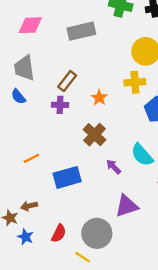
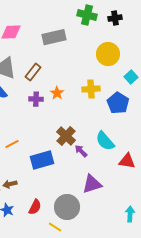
brown rectangle: (67, 81) -> (33, 72), moved
yellow cross: (135, 82) -> (91, 89), moved
orange star: (99, 98) -> (57, 93), moved
brown cross: (94, 135) -> (66, 136), moved

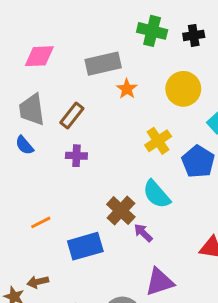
yellow cross: (91, 89) -> (158, 141), turned -30
orange star: (57, 93) -> (127, 89), moved
cyan semicircle: (105, 141) -> (157, 194), moved

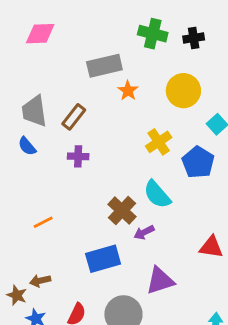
pink diamond: (39, 56) -> (40, 34), moved
purple arrow: (143, 233) -> (144, 232), turned -72
blue rectangle: (85, 246) -> (103, 259), moved

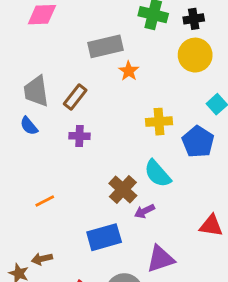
yellow circle: (183, 91) -> (195, 55), moved
yellow cross: (159, 142) -> (159, 122), turned 30

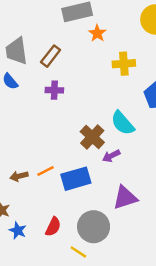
yellow cross: (159, 122) -> (124, 64), moved
orange line: (45, 201) -> (46, 171), moved
brown arrow: (42, 259) -> (19, 176), moved

